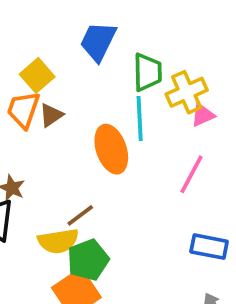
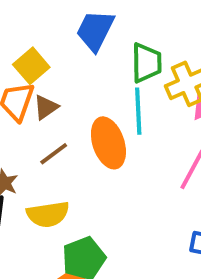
brown line: (80, 215) -> (54, 154), moved
yellow semicircle: (58, 241) -> (48, 214), moved

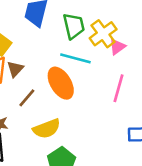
cyan line: (138, 111) -> (75, 58), turned -60
yellow semicircle: (48, 214) -> (47, 129), moved

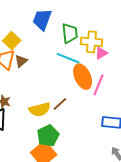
yellow cross: (103, 34) -> (92, 42), turned 35
orange ellipse: (61, 83) -> (83, 77), moved
brown line: (27, 98) -> (60, 104), moved

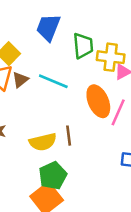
cyan line: (68, 58) -> (53, 81), moved
brown line: (60, 104) -> (69, 136), turned -56

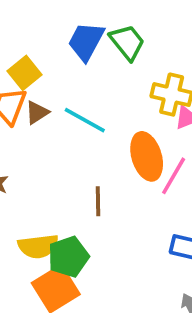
green trapezoid: (83, 46) -> (127, 42), moved, turned -40
yellow semicircle: (43, 142) -> (38, 246), moved

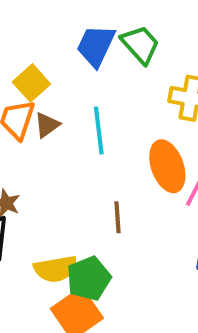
cyan line: (85, 120) -> (99, 131), turned 57

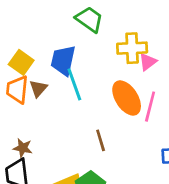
blue trapezoid: (96, 46) -> (63, 60), moved

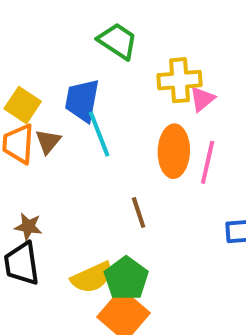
orange ellipse: (127, 98) -> (174, 151), turned 36

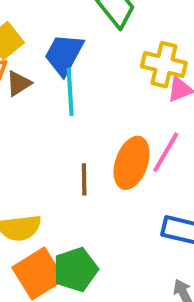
orange ellipse: (174, 151) -> (132, 163), moved
green pentagon: (126, 279) -> (76, 269), moved

